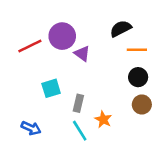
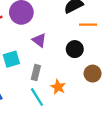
purple triangle: (82, 54) -> (39, 40), moved
black circle: (138, 77) -> (75, 49), moved

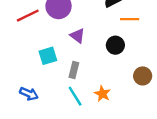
brown circle: (93, 74) -> (143, 76), moved
orange star: (58, 87) -> (102, 94), moved

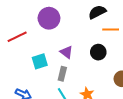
red line: (28, 16) -> (17, 37), moved
purple triangle: (77, 36) -> (66, 52), moved

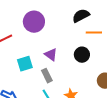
gray rectangle: (62, 74) -> (47, 76), turned -40

